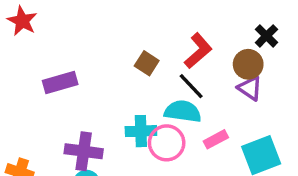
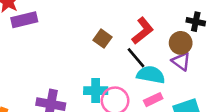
black cross: (266, 36) -> (196, 22), turned -36
purple rectangle: (60, 82) -> (24, 20), moved
cyan semicircle: (183, 111) -> (151, 75), moved

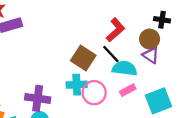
brown square: (102, 39) -> (83, 58), moved, size x1.5

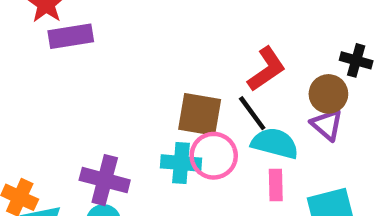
brown square: (83, 58) -> (200, 114), turned -30
pink rectangle: (128, 90) -> (276, 185), turned -70
pink circle: (94, 93) -> (214, 156), moved

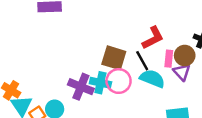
purple cross: (105, 180) -> (81, 87), moved
pink rectangle: (276, 185) -> (169, 59), moved

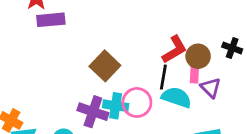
brown circle: (185, 56) -> (198, 56), moved
brown square: (114, 58) -> (105, 66), moved, turned 30
black line: (142, 61) -> (163, 77), turned 42

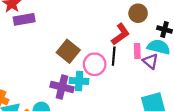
brown circle: (198, 56) -> (138, 13), moved
cyan semicircle: (176, 97) -> (159, 47), moved
pink circle: (137, 102) -> (95, 64), moved

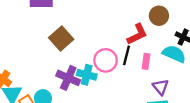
brown square: (68, 51) -> (61, 39), moved
pink rectangle: (137, 51) -> (146, 61), moved
purple triangle: (151, 61) -> (161, 87), moved

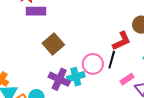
pink rectangle: (146, 61) -> (127, 79), moved, turned 48
cyan cross: (87, 75) -> (76, 77), turned -30

